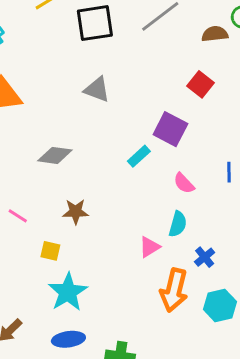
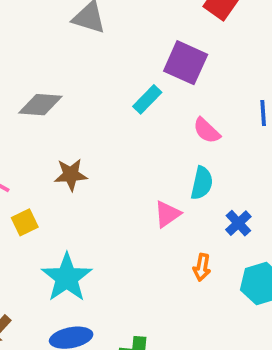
yellow square: (50, 251) -> (25, 222), moved, turned -36
orange arrow: (174, 290) -> (202, 267), size x0.5

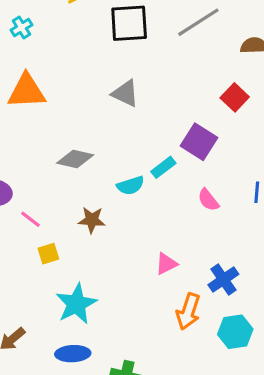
cyan semicircle: (202, 183) -> (130, 185), moved, turned 52
blue cross: (238, 223) -> (223, 279), size x1.4
orange arrow: (202, 267) -> (188, 311), size x1.6

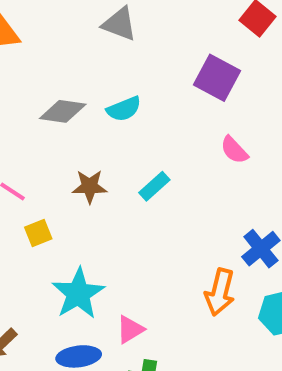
cyan rectangle: (163, 167) -> (154, 186), moved
cyan semicircle: (130, 185) -> (124, 109), moved
pink triangle: (166, 264) -> (130, 329), moved

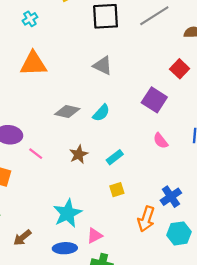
cyan semicircle: (124, 109) -> (101, 113), turned -30
brown star: (90, 186) -> (79, 154), turned -30
yellow square: (38, 233) -> (117, 190), moved

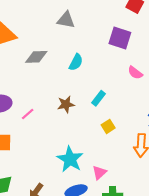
gray diamond: (67, 111) -> (36, 57), moved
pink line: (36, 154) -> (28, 114), turned -64
brown star: (79, 154) -> (66, 104), turned 30

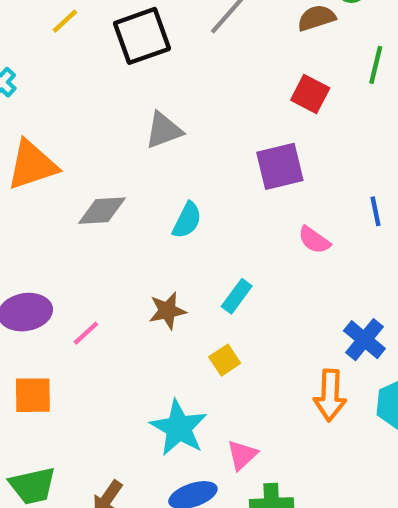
gray triangle: (66, 20) -> (164, 130), turned -30
purple square: (120, 38) -> (280, 166), turned -30
yellow square: (108, 126) -> (225, 360), moved

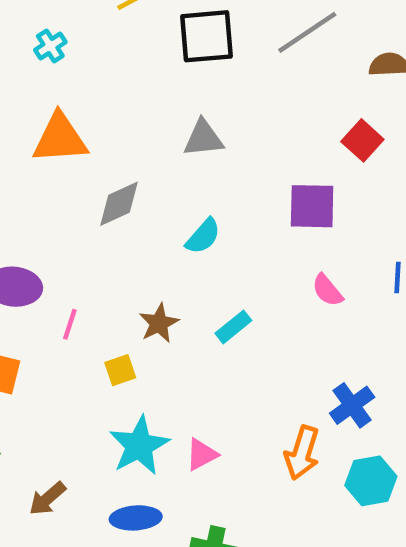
gray diamond: (102, 211) -> (119, 204), turned -36
brown star: (167, 311) -> (159, 323), turned -30
pink line: (86, 333) -> (70, 324), turned -44
yellow square: (225, 360) -> (120, 370), moved
pink triangle: (242, 455) -> (202, 454), moved

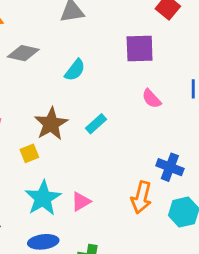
gray diamond: (119, 204) -> (23, 53), turned 40
brown star: (159, 323) -> (51, 124), size x1.4
blue cross: (352, 405) -> (170, 167), turned -30

